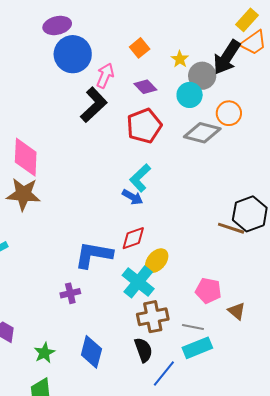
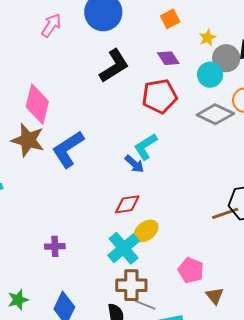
pink arrow: (105, 76) -> (51, 25), moved
brown line: (231, 228) -> (225, 213), turned -48
blue L-shape: (94, 255) -> (68, 149), moved, turned -54
gray line: (193, 327) -> (145, 305), moved

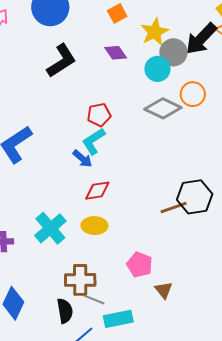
yellow star: (207, 38) -> (155, 32), size x1.6
red pentagon: (160, 96) -> (99, 115), moved, size x0.7
red diamond: (127, 204) -> (97, 191), moved
yellow ellipse: (146, 231) -> (94, 226), turned 40
cyan cross: (124, 248) -> (50, 228), moved

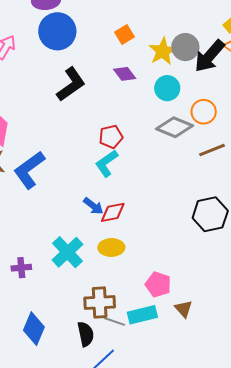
gray circle: (173, 52) -> (185, 47), moved
blue arrow: (82, 159) -> (93, 206), moved
brown line: (174, 208) -> (212, 150), moved
cyan rectangle: (118, 319) -> (142, 315), moved

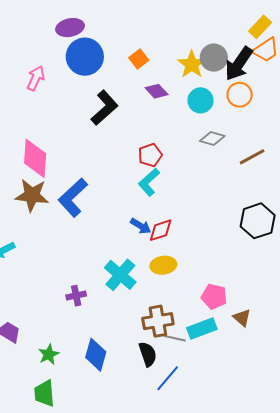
orange square: (124, 35) -> (139, 59), moved
orange circle: (204, 112) -> (240, 95), moved
gray diamond: (175, 127) -> (212, 139), size x0.7

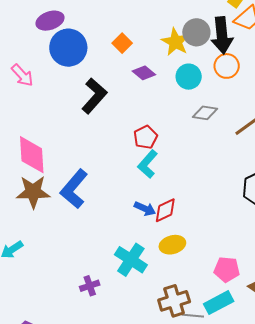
black arrow: (239, 64) -> (222, 35), turned -33
pink arrow: (36, 78) -> (22, 75), turned 120

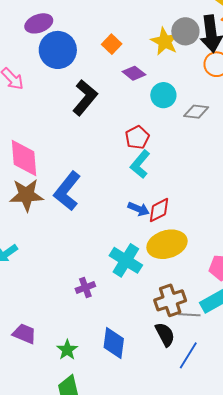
cyan circle: (189, 77) -> (163, 95), moved
yellow ellipse: (172, 245) -> (167, 244), size x1.5

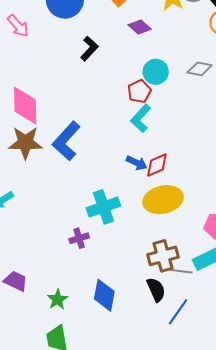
cyan circle: (163, 95) -> (156, 72), moved
black L-shape: (85, 98) -> (89, 49), size x0.7
cyan cross: (126, 260) -> (103, 207), moved, turned 36

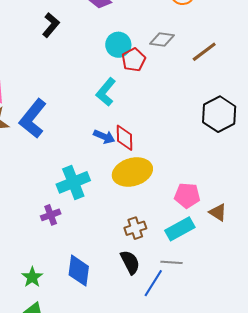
red pentagon: (139, 91) -> (134, 60), moved
red diamond: (157, 165) -> (124, 138), turned -64
brown cross: (163, 256) -> (135, 228), size x0.7
gray line: (181, 271) -> (172, 262), moved

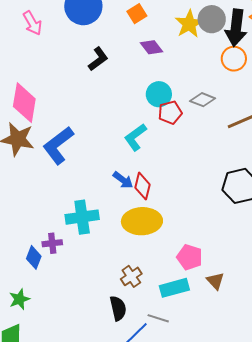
brown cross: (135, 228) -> (131, 276), turned -30
blue diamond: (79, 271) -> (34, 257), moved, size x0.7

